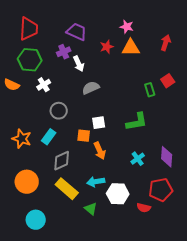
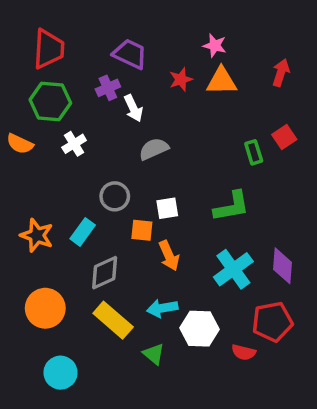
gray circle: (59, 111) -> (115, 196), moved
cyan cross: (138, 159) -> (233, 269), size x1.6

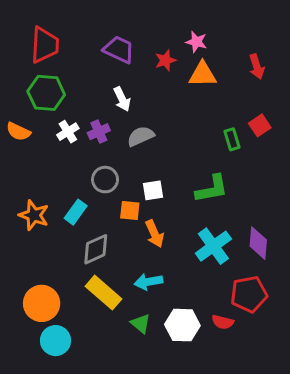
red arrow: (281, 73) -> (257, 67), turned 145
red star: (181, 79) -> (165, 60), moved
purple cross: (108, 88) -> (99, 132), moved
orange circle: (45, 308) -> (42, 303), moved
white hexagon: (199, 329) -> (182, 325), moved

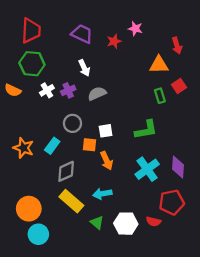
orange triangle: (203, 74) -> (159, 65), moved

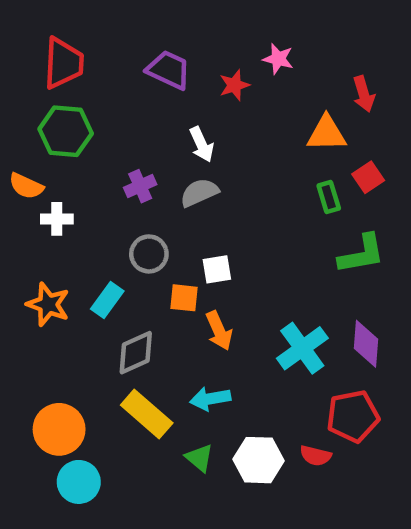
white arrow: (84, 68) -> (202, 144), moved
white cross: (47, 90) -> (57, 219), moved, turned 32
green L-shape: (146, 130) -> (362, 254), moved

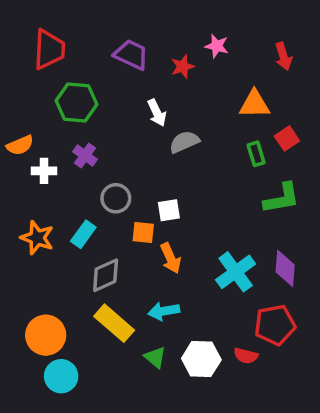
red arrow: (364, 94) -> (283, 56), moved
green hexagon: (66, 131) -> (76, 102), moved
orange semicircle: (26, 186) -> (20, 145), turned -48
purple cross: (140, 186) -> (85, 156), moved, turned -30
gray semicircle: (199, 193) -> (184, 142), moved

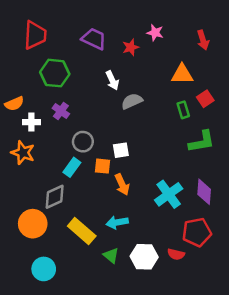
cyan rectangle: (83, 234) -> (72, 167), moved
orange star: (37, 238) -> (23, 153), moved
gray diamond: (106, 275) -> (55, 197), moved
orange circle: (46, 335) -> (33, 224), moved

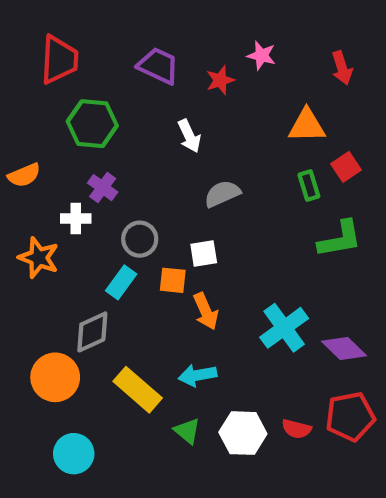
gray semicircle: (132, 101) -> (222, 194), moved
white cross: (31, 122) -> (76, 218), moved
purple diamond: (204, 192) -> (344, 348), moved, turned -50
red pentagon: (197, 232) -> (350, 417), moved

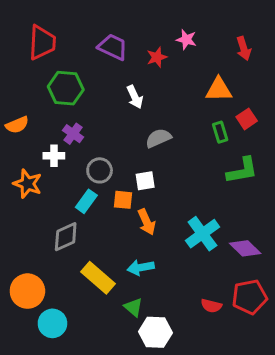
orange circle: (55, 377) -> (27, 291), moved
white hexagon: (243, 433) -> (155, 332), moved

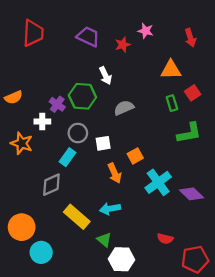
green hexagon: (66, 88) -> (82, 96), moved
white square: (145, 181) -> (103, 143), moved
orange square: (123, 200) -> (135, 156), moved, turned -35
red pentagon: (250, 297) -> (195, 259), moved

